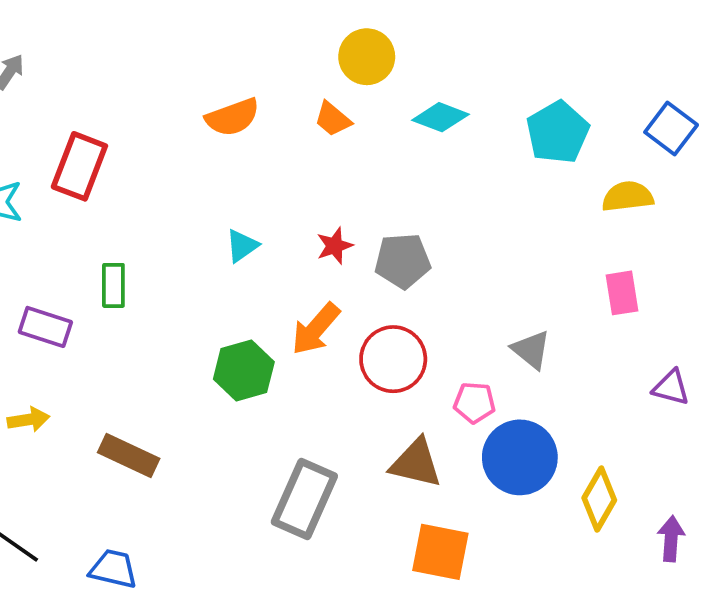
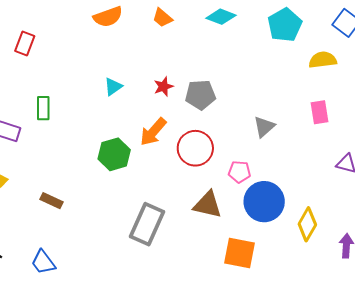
red rectangle: (79, 166) -> (25, 43), size x0.7
gray triangle: (531, 350) -> (264, 127), moved, turned 40
brown rectangle: (129, 456) -> (52, 201), size x0.7
orange square: (440, 552) -> (239, 253), moved
blue trapezoid: (113, 569) -> (43, 262), turned -140

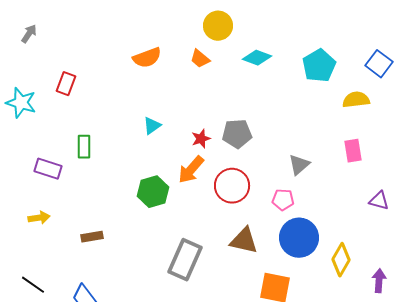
red star: (163, 87) -> (201, 139), moved
pink pentagon: (239, 172) -> (283, 200), moved
brown rectangle: (52, 201) -> (92, 237), turned -35

